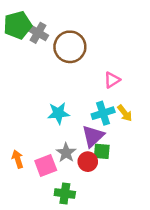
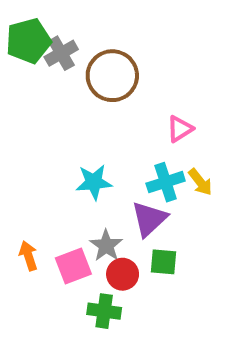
gray cross: (38, 33) -> (61, 53), turned 30
green square: (102, 151) -> (163, 262), moved
red circle: (88, 162) -> (123, 274), moved

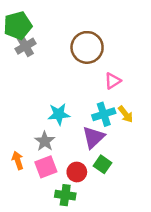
gray cross: (61, 53) -> (25, 46), moved
brown circle: (112, 76) -> (87, 47), moved
gray star: (106, 246) -> (45, 141), moved
green square: (163, 262) -> (102, 164), turned 30

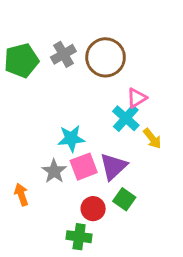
green pentagon: (18, 26) -> (21, 61), moved
gray cross: (25, 46) -> (63, 54), moved
cyan cross: (104, 114) -> (126, 118), moved, turned -30
pink square: (46, 167) -> (84, 167), moved

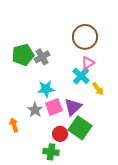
gray cross: (63, 54) -> (42, 57), moved
brown circle: (106, 57) -> (85, 37), moved
green pentagon: (21, 61) -> (23, 55), moved
green square: (124, 199) -> (80, 128), size x1.6

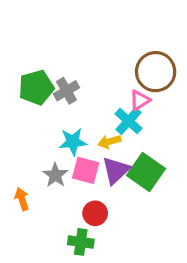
brown circle: (85, 37) -> (156, 72), moved
yellow arrow: (98, 89) -> (109, 142), moved, turned 112
pink square: (54, 107) -> (86, 170), turned 36
green square: (80, 128) -> (146, 172), moved

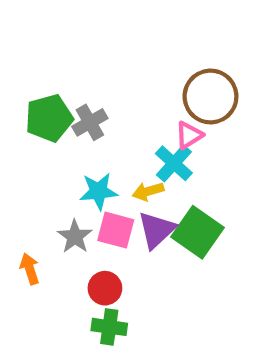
red circle: (95, 213) -> (105, 288), moved

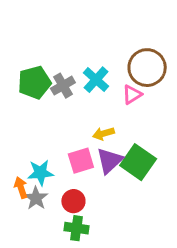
cyan cross: (174, 163) -> (96, 80), moved
cyan star: (99, 191) -> (40, 173), moved
pink square: (116, 230) -> (81, 161), turned -32
gray star: (75, 236) -> (36, 198), moved

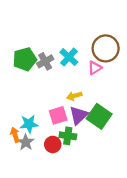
green cross: (76, 228) -> (68, 136), moved

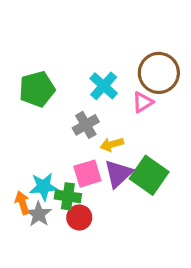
gray cross: (45, 61) -> (86, 125), moved
green cross: (68, 136) -> (68, 196), moved

